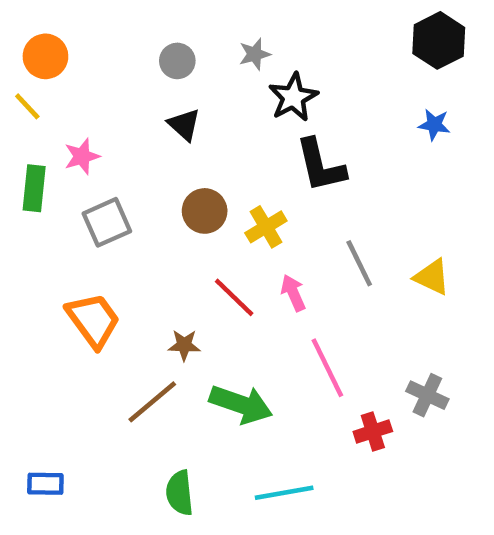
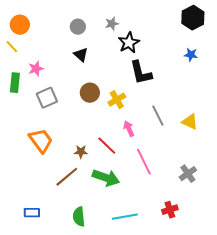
red line: (234, 297) -> (107, 146), moved
gray cross: (427, 395) -> (188, 174), turned 30
red cross: (373, 431) -> (170, 210), moved
blue rectangle: (45, 484) -> (32, 213), moved

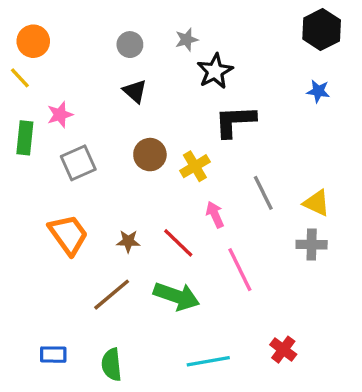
black L-shape: (141, 73) -> (235, 121), turned 100
brown star: (81, 152) -> (128, 241), moved
gray cross: (188, 174) -> (312, 245), moved, turned 36
red cross: (170, 210) -> (283, 350), turned -35
green semicircle: (79, 217) -> (112, 365), moved

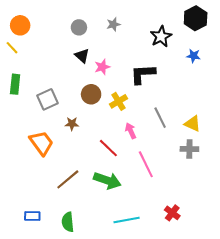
black star: (215, 71) -> (161, 37), moved
pink star: (60, 115) -> (102, 67), moved
brown star: (128, 241) -> (72, 124), moved

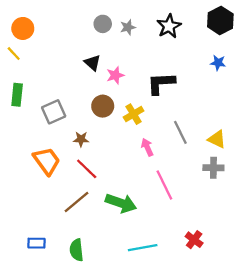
gray circle: (79, 27) -> (103, 24), moved
black star: (161, 37) -> (169, 26), moved
red line: (108, 148) -> (87, 169), moved

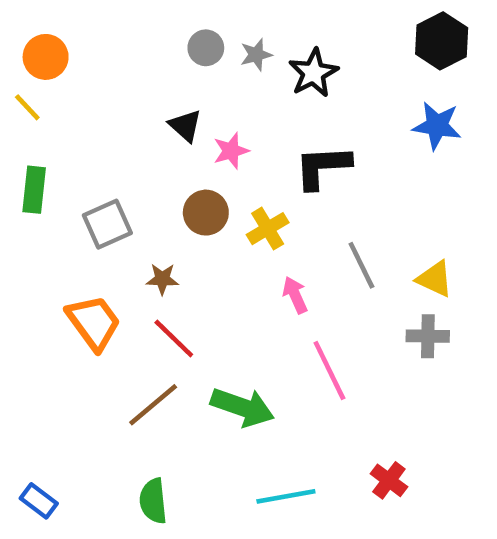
black star: (169, 26) -> (313, 73), moved
blue star: (218, 63) -> (437, 126), size x1.5
blue rectangle: (36, 243) -> (39, 501), moved, turned 36

